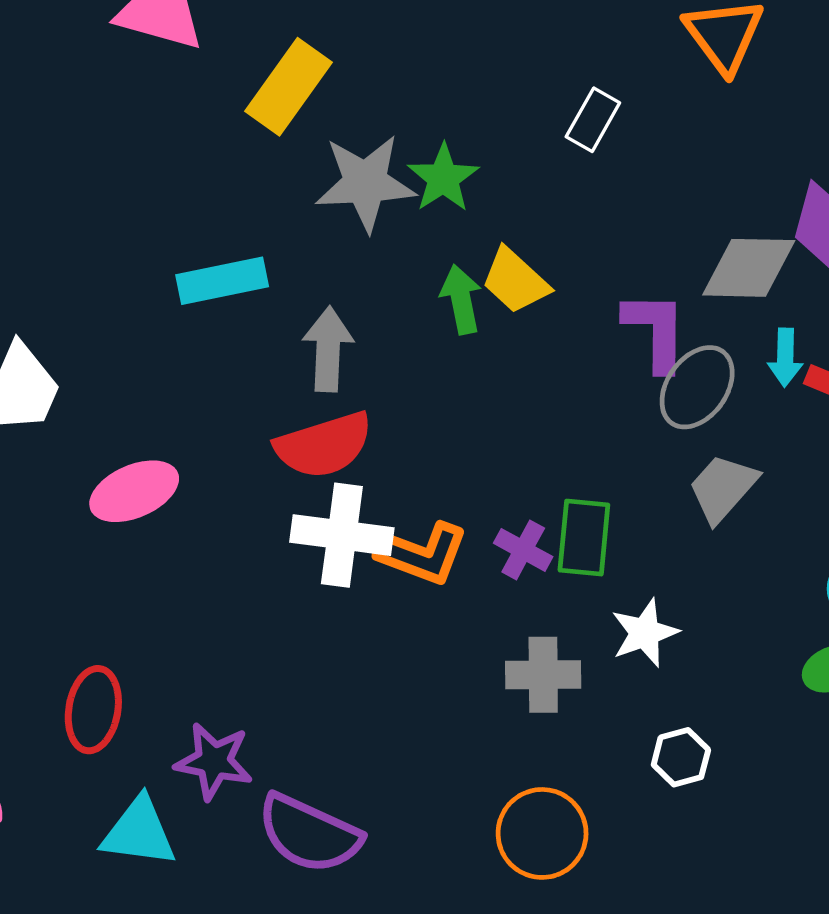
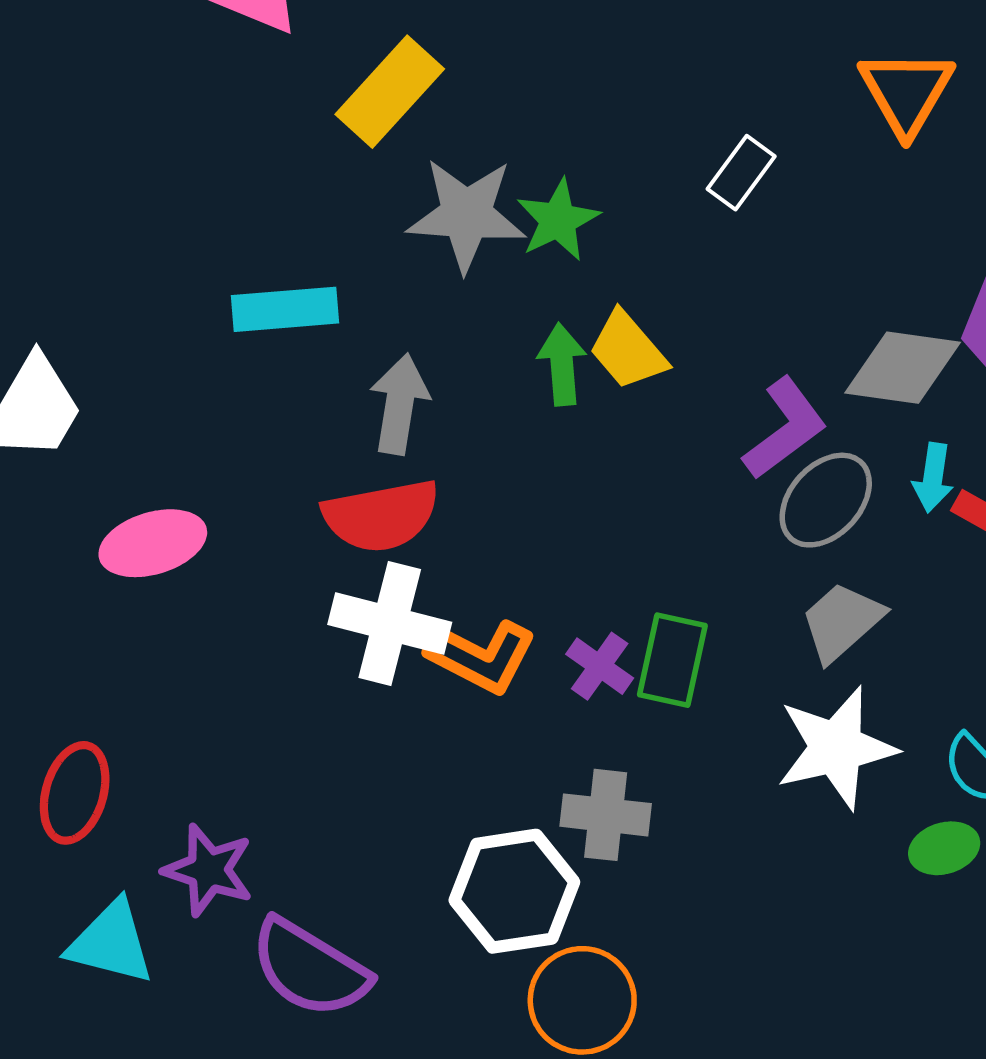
purple L-shape: (656, 331) -> (785, 428), turned 46
white star: (645, 633) -> (836, 748), moved, size x1.5
white hexagon: (681, 757) -> (514, 891), moved, size x1.8

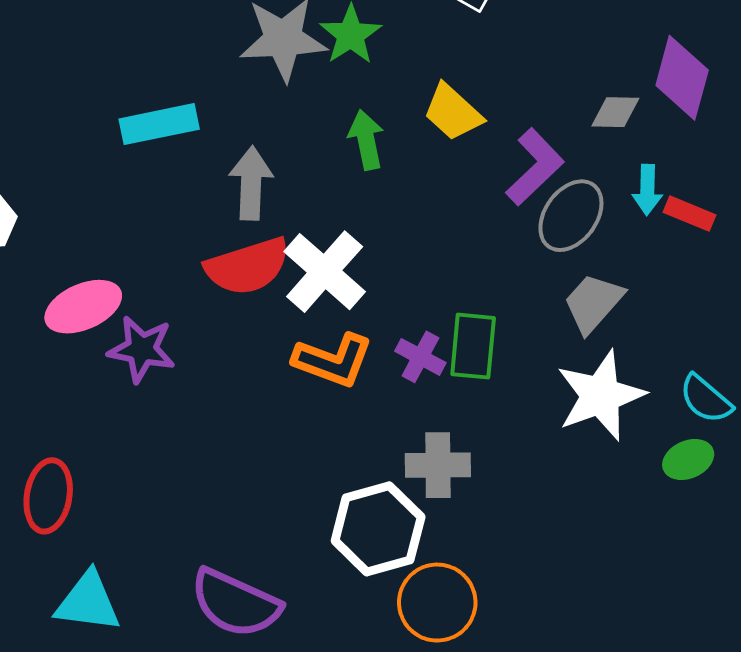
yellow trapezoid: (628, 350) -> (453, 112), moved
gray diamond: (903, 368) -> (615, 112), size x0.6
white cross: (390, 623) -> (325, 272), moved, turned 34
purple star: (208, 870) -> (142, 349), moved

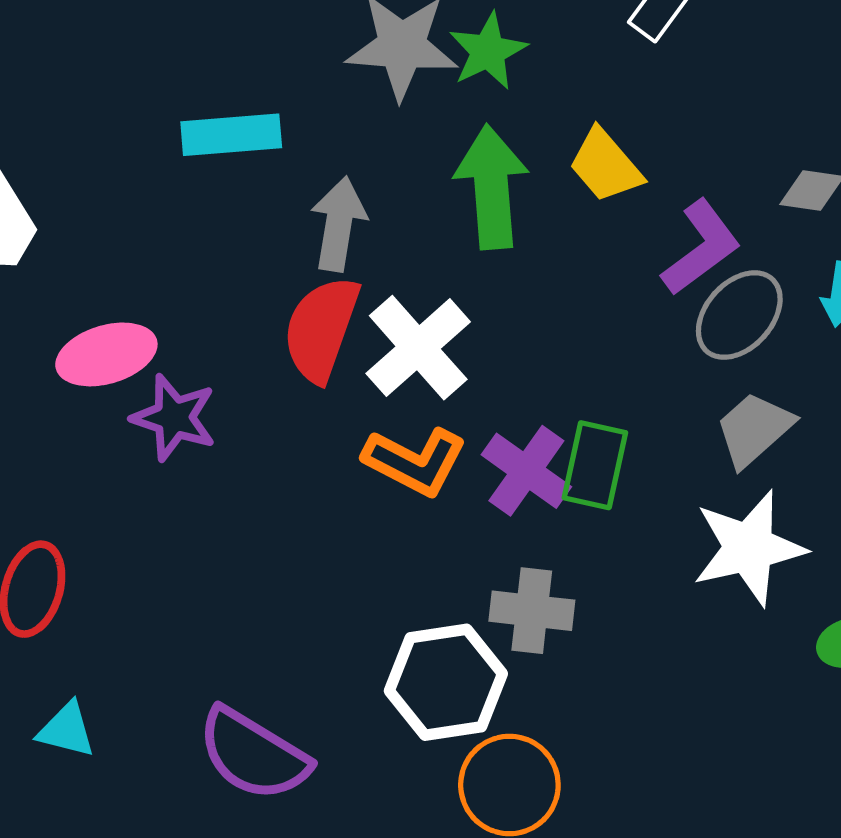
green arrow: (366, 140) -> (492, 187), size x1.6
red semicircle: (248, 266) -> (321, 329), turned 120
purple cross: (420, 357) -> (526, 471), size x1.4
cyan triangle: (88, 602) -> (66, 730), size x0.7

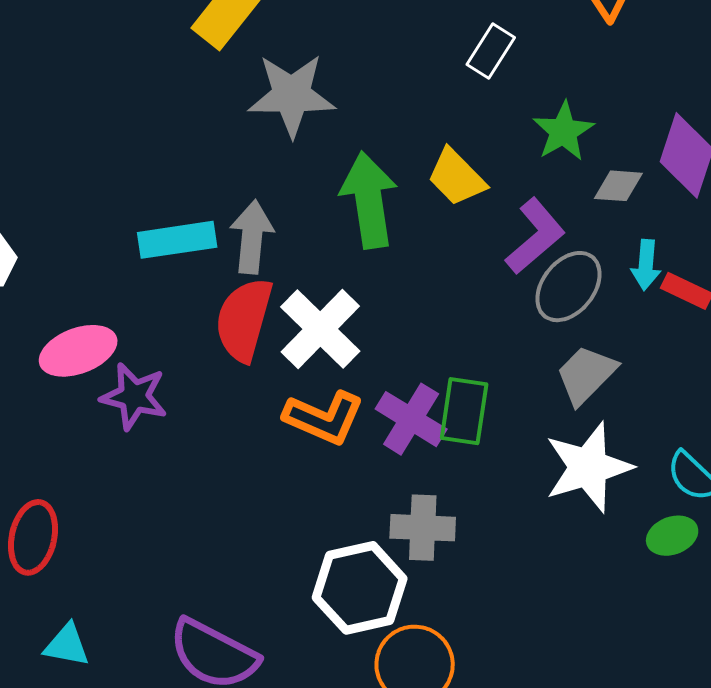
green star: (488, 51) -> (563, 131), moved
cyan rectangle: (231, 135) -> (177, 240), moved

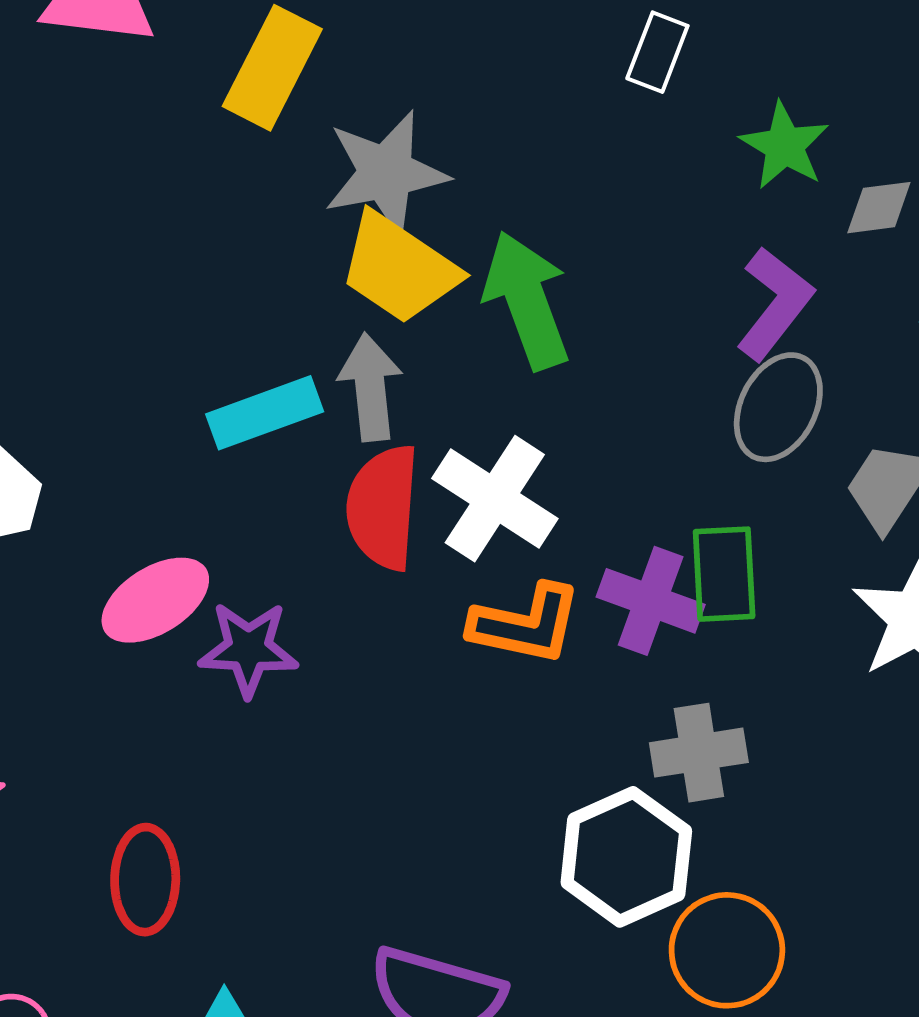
yellow trapezoid: (456, 177) -> (399, 268), moved, size x1.4
gray ellipse: (568, 287) -> (778, 407), moved

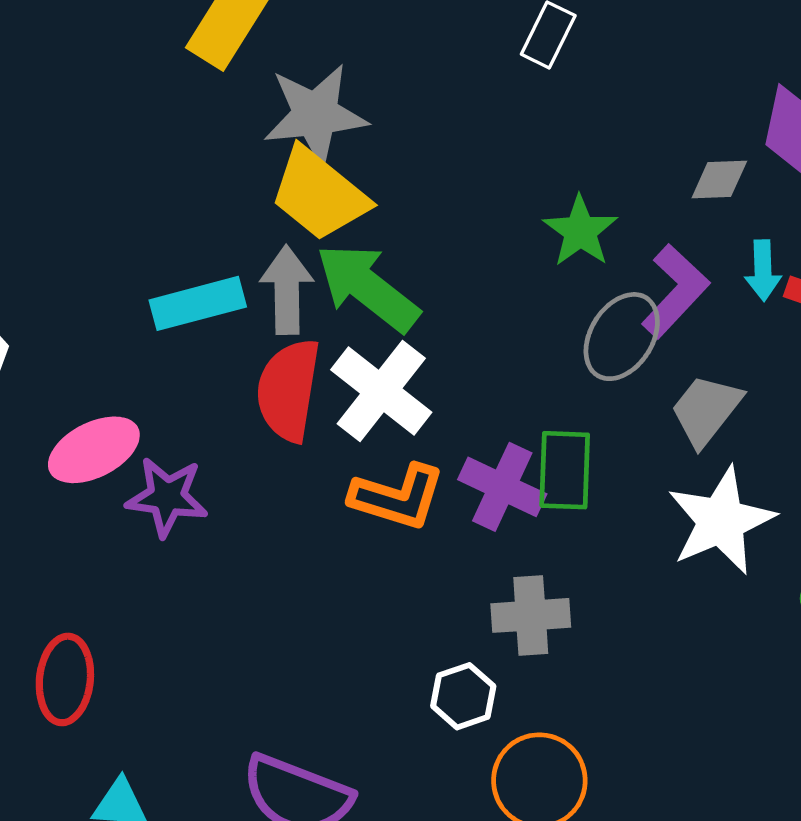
green star: (785, 146) -> (580, 231), moved
green arrow: (527, 300) -> (368, 287), moved, turned -37
purple L-shape: (775, 304) -> (675, 291), moved
white hexagon: (626, 857) -> (463, 696), size x0.6

